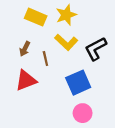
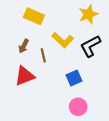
yellow star: (66, 15) -> (88, 14), moved
blue square: (78, 83) -> (74, 78), size x0.7

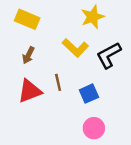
yellow star: (88, 14) -> (93, 17), moved
yellow rectangle: (34, 16) -> (27, 19), moved
brown line: (43, 55) -> (58, 82), moved

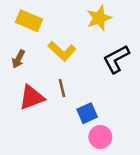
yellow L-shape: (75, 48) -> (62, 51), moved
brown arrow: (28, 55) -> (18, 59), moved
blue square: (89, 94) -> (87, 113), moved

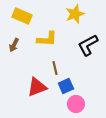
yellow L-shape: (62, 51) -> (47, 39), turned -40
brown line: (62, 88) -> (55, 68), moved
red triangle: (32, 97) -> (37, 87), moved

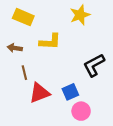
brown arrow: (14, 45) -> (15, 48), turned 72
black L-shape: (88, 45) -> (94, 65), moved
brown line: (55, 68) -> (24, 73), moved

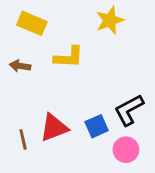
black L-shape: (94, 65) -> (129, 110), moved
brown line: (24, 73) -> (23, 139), moved
pink circle: (81, 111) -> (126, 150), moved

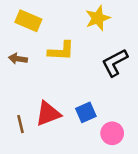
black L-shape: (129, 110) -> (115, 63), moved

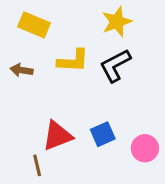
black L-shape: (115, 63) -> (115, 65), moved
brown line: (21, 124) -> (37, 165), moved
pink circle: (112, 133) -> (145, 148), moved

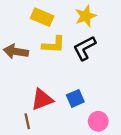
yellow rectangle: (34, 25) -> (42, 17), moved
brown arrow: (22, 70) -> (16, 51), size x1.5
pink circle: (145, 148) -> (98, 121), moved

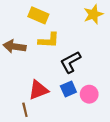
yellow star: (86, 16) -> (93, 14), moved
black L-shape: (84, 48) -> (71, 62), moved
pink circle: (98, 121) -> (89, 94), moved

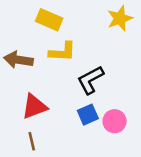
red triangle: (38, 90) -> (34, 107), moved

